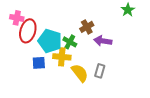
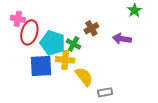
purple arrow: (103, 41) -> (122, 39), moved
blue square: (39, 63) -> (41, 66), size x1.6
gray rectangle: (100, 71) -> (105, 92), moved, turned 64

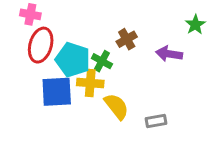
green star: (134, 10) -> (195, 25), moved
pink cross: (18, 19) -> (30, 14), moved
gray rectangle: (105, 92) -> (156, 121), moved

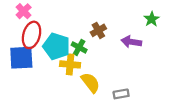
pink cross: (30, 14) -> (24, 11), turned 35
blue square: (57, 92) -> (21, 58), moved

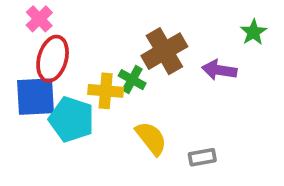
brown cross: (98, 30) -> (164, 51), size x1.6
cyan pentagon: (56, 46) -> (72, 119), moved
yellow cross: (70, 64) -> (106, 91), moved

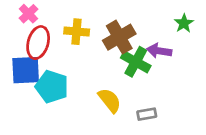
green cross: (132, 80) -> (136, 62), moved, size x1.5
yellow cross: (106, 91) -> (77, 32), moved

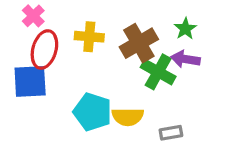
green star: (184, 23) -> (185, 29), moved
cyan pentagon: (52, 87) -> (92, 112), moved
yellow semicircle: (110, 100) -> (128, 117), turned 128

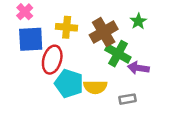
red ellipse: (44, 50) -> (52, 60), moved
purple arrow: (185, 59) -> (138, 68), moved
blue square: (30, 82) -> (31, 39), moved

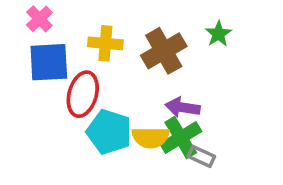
green cross: (118, 54) -> (181, 138), moved, turned 30
purple arrow: (138, 68) -> (183, 107), moved
gray rectangle: (128, 99) -> (201, 156), turned 35

